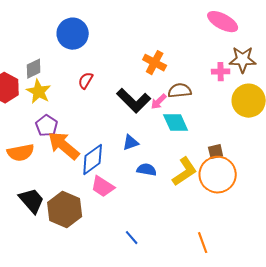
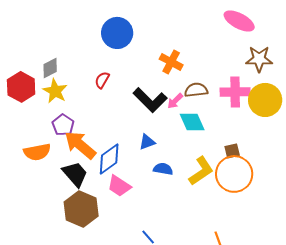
blue circle: (73, 34) -> (117, 33), moved
pink cross: (221, 72) -> (235, 92), moved, size x1.6
black trapezoid: (32, 201) -> (75, 174), moved

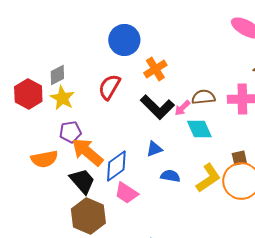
orange cross: (171, 62) -> (155, 69), moved, turned 30
red semicircle: (102, 80) -> (109, 87), size x1.5
purple pentagon: (63, 125) -> (70, 132), turned 30

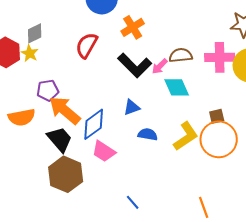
yellow star: (62, 98) -> (30, 53), moved, size x0.7

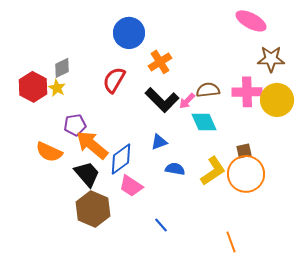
orange semicircle: (22, 117) -> (49, 152), turned 36
blue line: (133, 202) -> (161, 225), moved

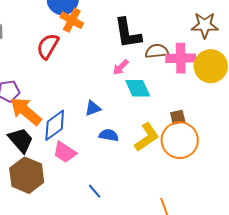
orange cross: (160, 62) -> (72, 20), moved, turned -30
brown semicircle: (208, 90) -> (157, 51), moved
black L-shape: (162, 100) -> (128, 33), moved, turned 36

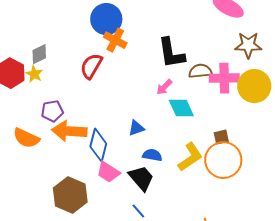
orange arrow: (26, 111) -> (69, 131), turned -36
blue diamond: (55, 125) -> (98, 145), turned -40
black trapezoid: (21, 140) -> (141, 178), moved

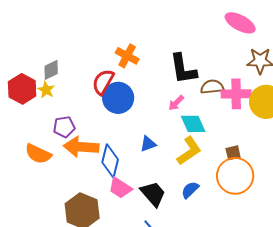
blue circle: (106, 19) -> (118, 98), moved
blue semicircle: (152, 155) -> (190, 190), moved, turned -54
yellow L-shape: (190, 157) -> (189, 151), moved

